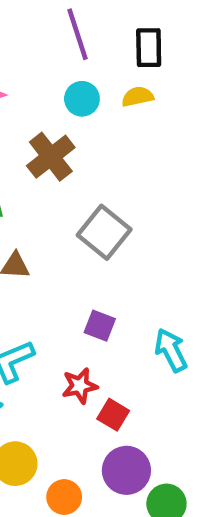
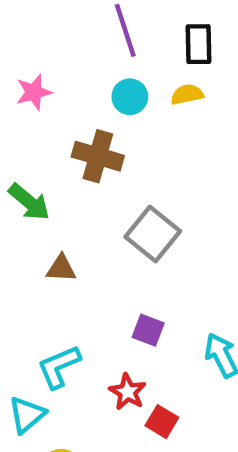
brown cross: (51, 157) -> (98, 156), turned -36
red star: (80, 386) -> (128, 392), turned -30

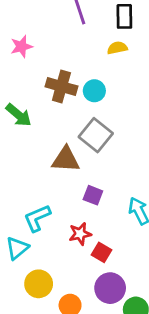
cyan circle: (130, 97) -> (94, 91), moved
brown triangle: (61, 268) -> (66, 159), moved, size x1.5
red star: (128, 392) -> (80, 234), turned 30

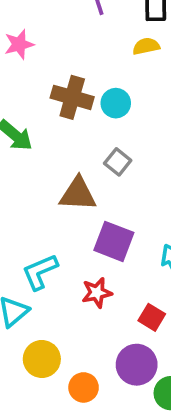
gray square: (96, 135) -> (118, 162), size x0.6
purple square: (93, 195) -> (114, 241), size x1.5
red square: (102, 252) -> (152, 317), moved

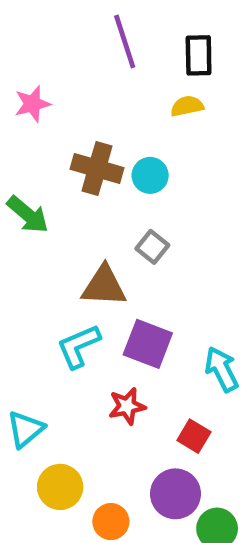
cyan L-shape: (40, 272) -> (79, 346), moved

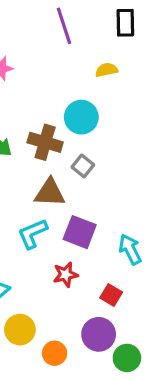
black rectangle: (199, 55) -> (125, 23), moved
brown cross: (97, 168) -> (45, 142), moved
cyan circle: (150, 175) -> (81, 117), size x1.4

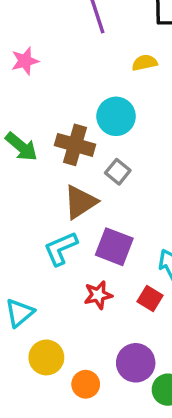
brown triangle: (50, 193) -> (80, 202), turned -36
red square: (111, 295) -> (150, 299), moved

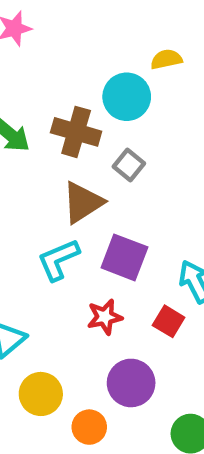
yellow semicircle: (145, 63) -> (166, 59), moved
purple circle: (136, 363) -> (131, 383), moved

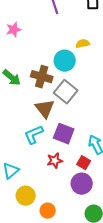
gray square: (129, 165) -> (66, 92), size x1.6
brown triangle: (83, 202) -> (45, 109), turned -35
purple circle: (131, 383) -> (82, 184), moved

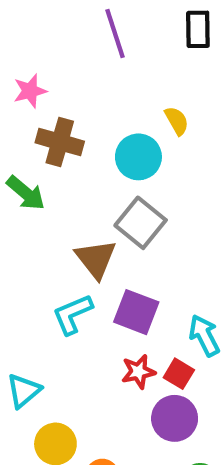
yellow semicircle: (83, 44) -> (177, 121), turned 72
brown cross: (42, 77) -> (60, 142), moved
red star: (55, 161) -> (138, 372), moved

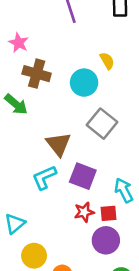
pink star: (30, 91) -> (19, 43), turned -30
gray square: (141, 223) -> (102, 124), moved
red square: (179, 374) -> (108, 213), turned -36

